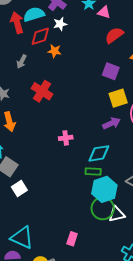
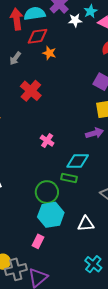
white star: (60, 24) -> (75, 20), moved
pink cross: (66, 138) -> (47, 141), turned 32
cyan hexagon: (104, 189) -> (51, 215), moved
green circle: (103, 208) -> (47, 192), moved

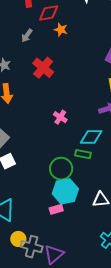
pink rectangle: (38, 241) -> (56, 209), moved, turned 48
gray cross: (16, 269) -> (32, 247), turned 30

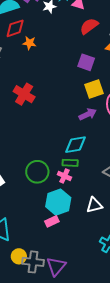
red cross: (43, 68) -> (24, 94), moved
pink cross: (60, 117) -> (64, 176), moved
green circle: (61, 169) -> (37, 172), moved

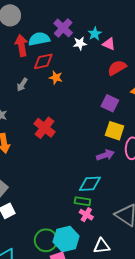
yellow square: (94, 89) -> (115, 131), turned 30
green circle: (37, 172) -> (46, 240), moved
pink cross: (64, 176) -> (86, 215), moved

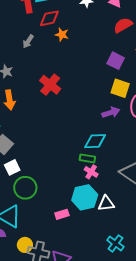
cyan hexagon: (66, 239) -> (85, 197), moved
green circle: (46, 240) -> (25, 188), moved

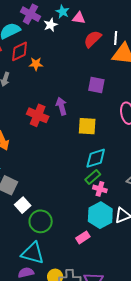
purple square: (116, 61) -> (96, 85), moved
yellow square: (120, 88) -> (87, 126), moved
purple arrow: (111, 112) -> (61, 106), moved, turned -72
green rectangle: (87, 158) -> (93, 177), turned -35

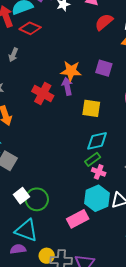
red diamond: (20, 51) -> (30, 28), turned 45
orange star: (36, 64) -> (71, 71), moved, size x1.5
white square: (23, 205) -> (21, 196), moved
pink rectangle: (83, 237) -> (78, 219), size x1.5

